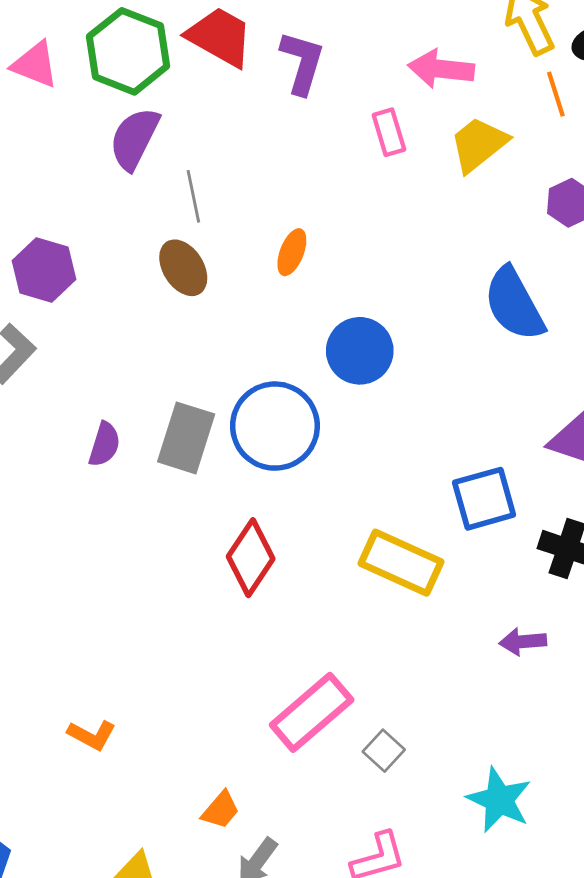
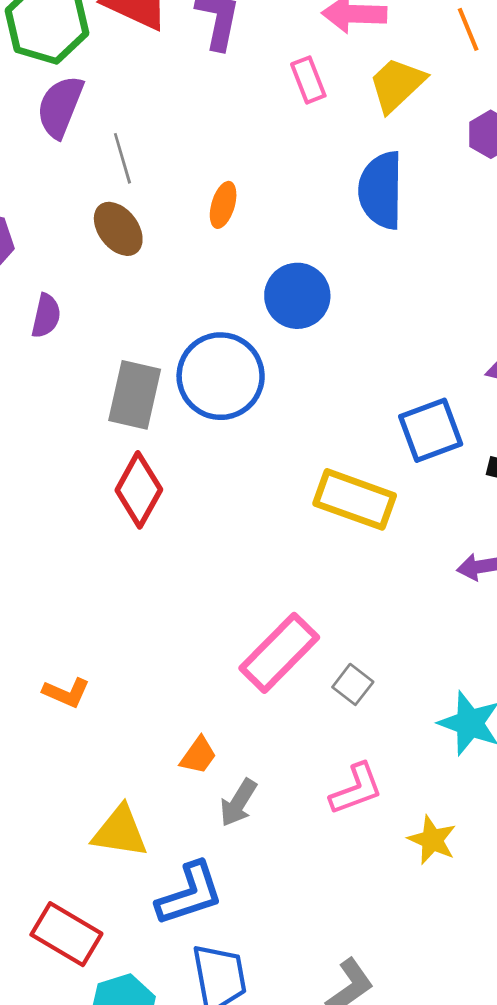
blue semicircle: (514, 304) -> (381, 190), moved, turned 34
purple semicircle: (104, 444) -> (46, 316), moved
red diamond: (251, 558) -> (139, 490), moved

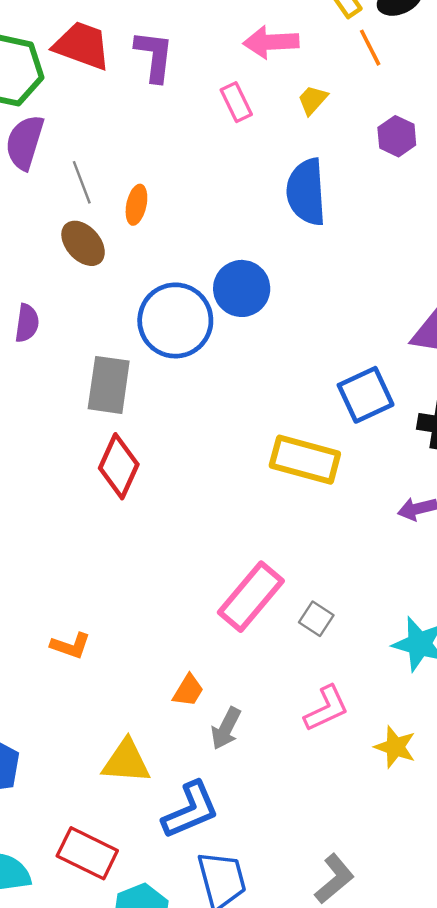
yellow trapezoid: (397, 84) -> (313, 100), size x0.6
orange ellipse: (223, 205) -> (136, 205), moved
blue circle: (221, 376) -> (175, 320), moved

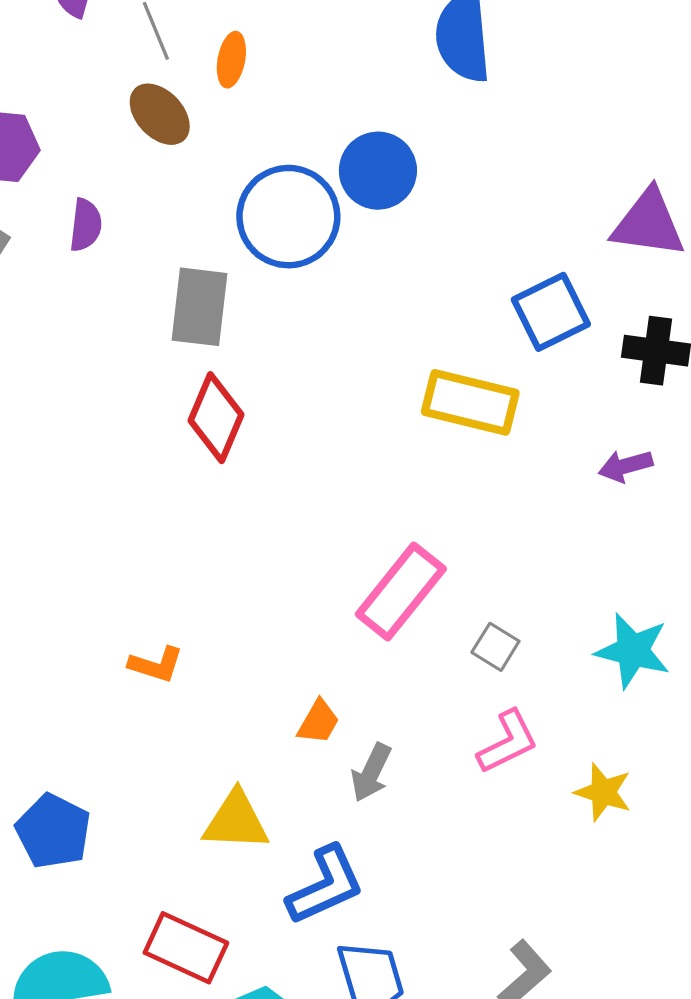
gray square: (316, 619) -> (495, 647), moved

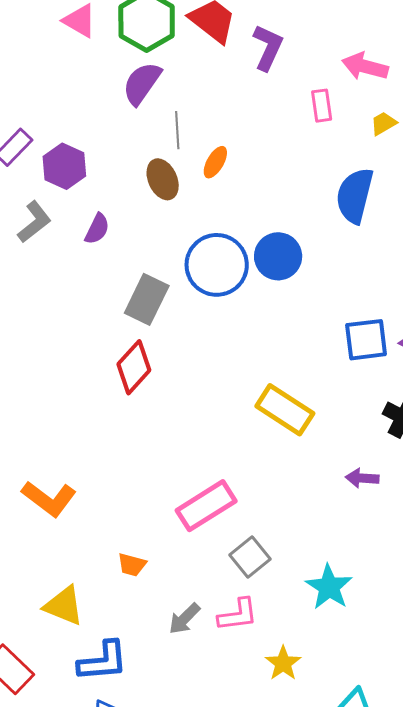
blue square: (551, 312) -> (366, 340), moved
gray square: (495, 647) -> (250, 557), size x1.4
orange L-shape: (156, 665) -> (49, 499), size x1.6
orange trapezoid: (318, 722) -> (132, 565), turned 56
gray arrow: (371, 773) -> (184, 619), moved

